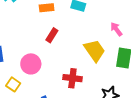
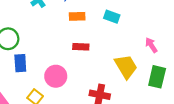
red rectangle: (52, 35) -> (81, 47), turned 56

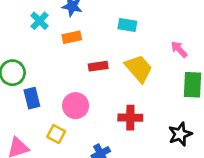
orange rectangle: (77, 16) -> (72, 37), moved
yellow trapezoid: (126, 67) -> (139, 69), moved

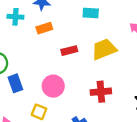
cyan cross: (40, 21) -> (15, 17), turned -35
yellow trapezoid: (139, 69) -> (104, 49), turned -65

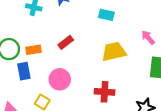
orange rectangle: (44, 28) -> (33, 50), moved
red rectangle: (69, 51) -> (66, 42), moved, turned -32

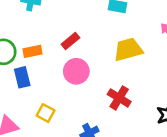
pink circle: (60, 79) -> (76, 71), moved
red cross: (105, 92) -> (119, 98), turned 30

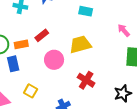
red rectangle: (70, 41) -> (42, 35), moved
yellow trapezoid: (128, 50) -> (80, 44), moved

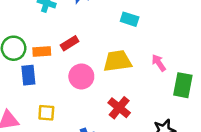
pink arrow: (124, 30) -> (159, 63), moved
yellow square: (31, 91) -> (46, 113), turned -32

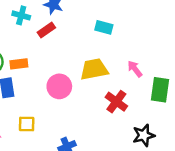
red rectangle: (70, 43) -> (46, 30), moved
red cross: (119, 108) -> (116, 102), moved

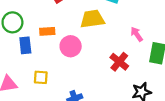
orange rectangle: (19, 64) -> (47, 31), moved
yellow trapezoid: (94, 69) -> (92, 19), moved

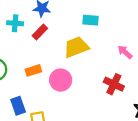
blue rectangle: (25, 45) -> (18, 106), moved

